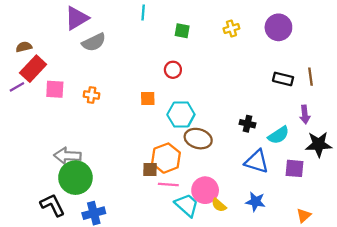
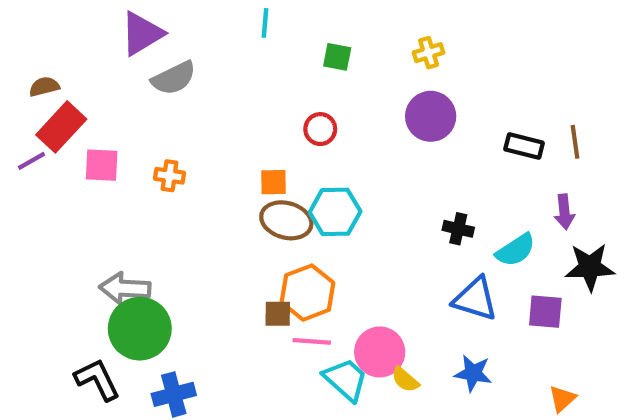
purple circle: (278, 27) -> (431, 116), moved
brown ellipse: (198, 139) -> (286, 220), moved

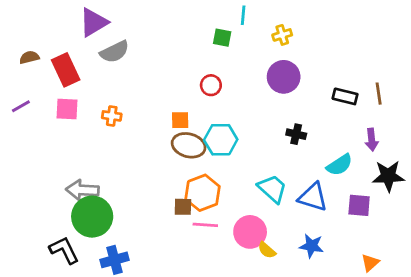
cyan line: (265, 23) -> (243, 15), moved
red rectangle: (61, 127) -> (66, 70), moved, turned -68
black cross: (458, 229) -> (296, 134), moved
cyan trapezoid: (346, 380) -> (272, 189), moved

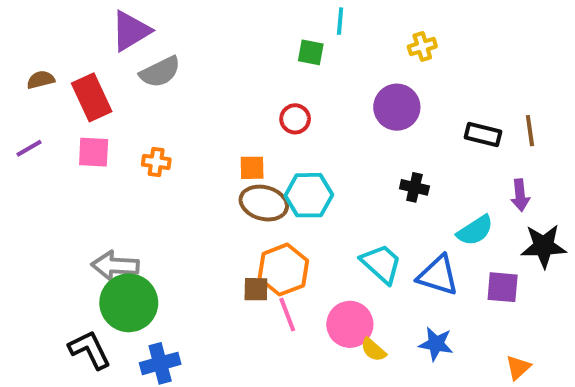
yellow cross: (282, 35) -> (422, 46), moved
pink line: (205, 225) -> (287, 315), turned 65

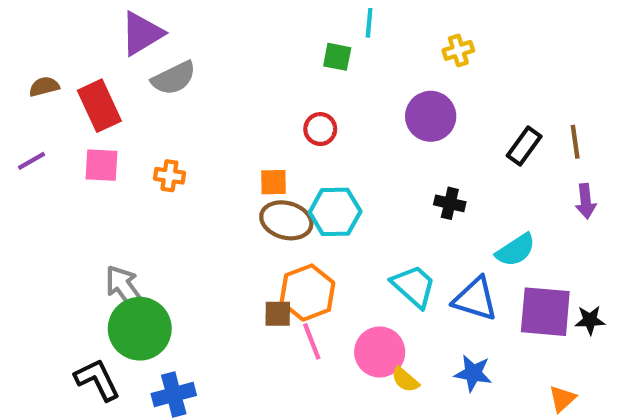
black rectangle: (483, 135) -> (524, 146), turned -68
purple arrow: (520, 195) -> (586, 201), moved
black star: (544, 246) -> (590, 320), moved, size x0.6
gray arrow: (115, 266) -> (125, 288), turned 51
purple square: (503, 287) -> (545, 312), size x1.5

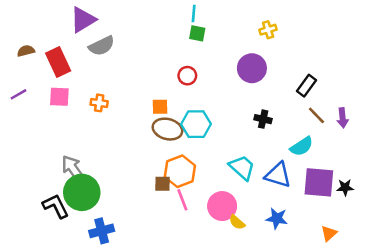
cyan line: (369, 23) -> (194, 14), moved
brown line: (575, 142) -> (316, 115), moved, turned -36
black L-shape: (97, 380) -> (56, 206), moved

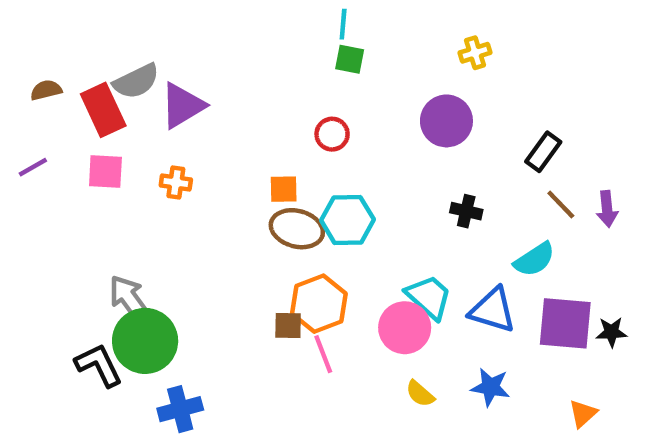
purple triangle: (83, 20) -> (182, 106), moved
gray semicircle: (102, 46) -> (136, 81), moved
pink circle: (222, 206) -> (405, 328), moved

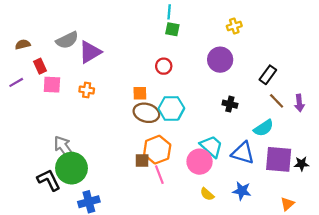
red rectangle: (103, 110) -> (40, 66), moved, size x0.6

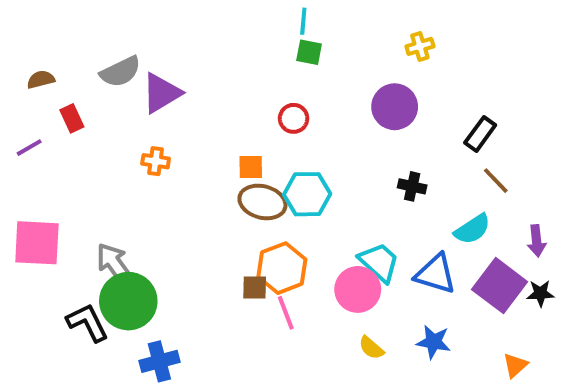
pink square: (52, 85) -> (37, 243), moved, size x1.5
purple arrow: (299, 103) -> (537, 241), moved
purple square: (279, 159) -> (500, 286), turned 32

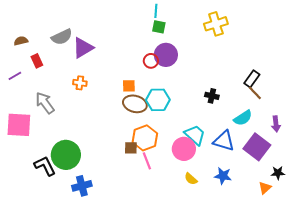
yellow cross: (420, 46) -> (216, 24), size x1.6
purple circle: (395, 107) -> (166, 55), moved
black rectangle: (480, 134) -> (252, 79), moved
gray arrow: (115, 264) -> (45, 103), moved
black star: (540, 293) -> (278, 173), moved

